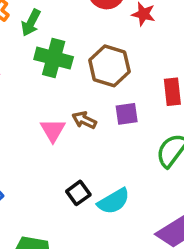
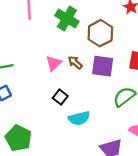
purple square: (127, 114) -> (103, 66), size x1.5
black square: (78, 193) -> (60, 97), moved, turned -32

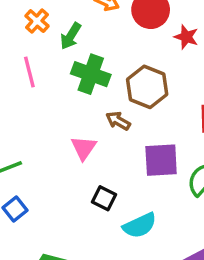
brown arrow: (75, 63) -> (118, 121), moved
purple square: (103, 66) -> (161, 160), moved

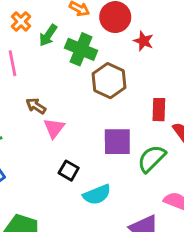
green cross: (91, 74) -> (81, 49), moved
brown arrow: (118, 121) -> (36, 106), moved

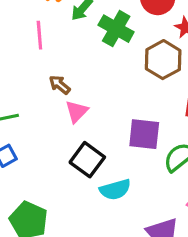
brown hexagon: (109, 81) -> (163, 60), moved
black square: (69, 171) -> (87, 160), size x1.5

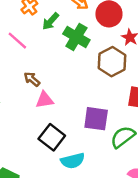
pink line: (39, 35) -> (17, 41), turned -45
pink triangle: (77, 111) -> (45, 100), turned 36

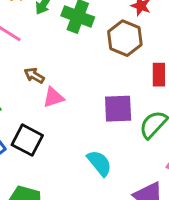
black square: (52, 137) -> (27, 140), moved
cyan semicircle: (73, 161) -> (99, 163), turned -105

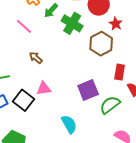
pink triangle: (53, 97) -> (44, 88), moved
purple square: (118, 109) -> (88, 90), turned -30

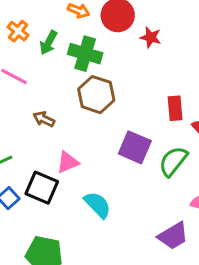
brown hexagon: (101, 44) -> (96, 95), moved
purple square: (88, 90) -> (135, 147), turned -30
cyan semicircle: (69, 124) -> (98, 205), moved

